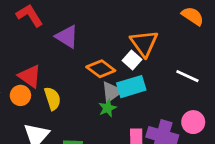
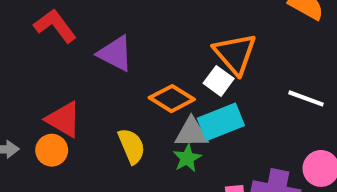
gray triangle: (112, 92) -> (192, 133), turned 40
yellow semicircle: (52, 99) -> (132, 146), moved

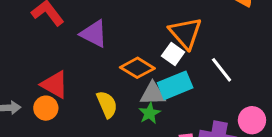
white line: (306, 98) -> (222, 70), moved, turned 32

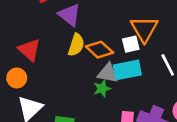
white square: (173, 54) -> (131, 44), turned 30
yellow semicircle: (107, 104) -> (76, 45), moved, turned 30
orange circle: (46, 108) -> (17, 78), moved

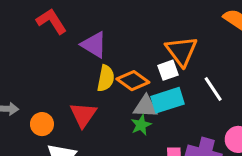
red triangle: (29, 50) -> (83, 115), moved, turned 30

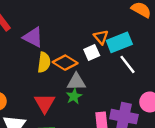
orange triangle: (181, 51) -> (101, 37), size x0.6
cyan rectangle: (168, 100) -> (119, 42), moved
red triangle: (83, 115) -> (45, 103), moved

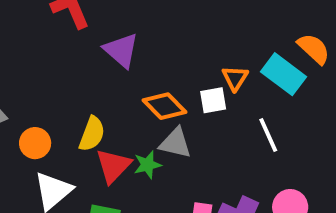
cyan rectangle: (119, 42) -> (283, 74), moved, turned 45
yellow semicircle: (44, 62) -> (92, 134), moved
green star: (74, 96) -> (147, 165), moved

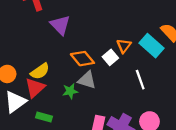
white square: (213, 100) -> (110, 57), turned -35
yellow semicircle: (92, 134) -> (40, 71), turned 30
red triangle: (113, 166) -> (35, 88), moved

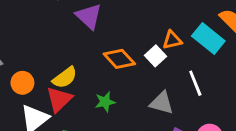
orange triangle: (124, 46) -> (172, 40), turned 42
gray triangle: (87, 80) -> (162, 103), moved

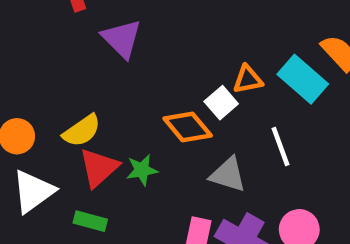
orange diamond: (119, 59) -> (188, 127), moved
red triangle: (59, 99) -> (99, 168), moved

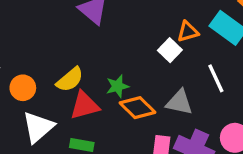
orange diamond: (188, 127) -> (138, 108), moved
red triangle: (99, 168) -> (85, 105), turned 32
green star: (142, 170) -> (117, 86), moved

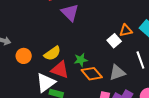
gray triangle: (179, 102) -> (117, 73), turned -36
red triangle: (85, 105) -> (60, 70), turned 30
white triangle: (38, 127) -> (46, 83), moved

